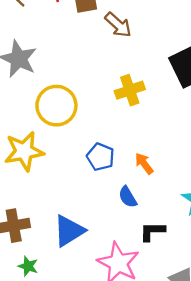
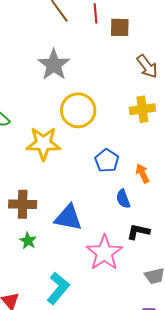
brown arrow: (118, 25) -> (147, 66), moved
blue triangle: (69, 231) -> (68, 218), turned 32

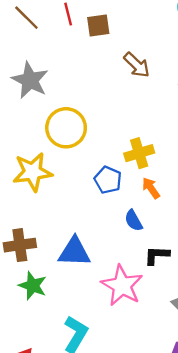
yellow cross: (142, 109) -> (139, 153), moved
green star: (28, 241) -> (33, 286), size x1.4

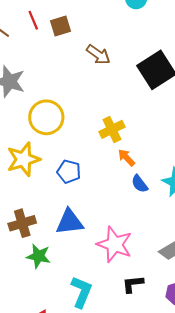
blue pentagon: (108, 180) -> (69, 171), moved
blue semicircle: (134, 220) -> (140, 184), moved
black L-shape: (157, 255) -> (133, 284), moved

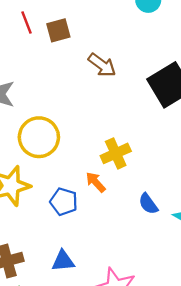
orange arrow: (126, 158) -> (96, 182), moved
blue semicircle: (140, 184) -> (148, 204), moved
blue triangle: (70, 222) -> (63, 261), size x0.7

